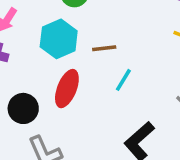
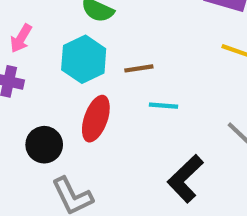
cyan line: (123, 80) -> (163, 106), turned 65

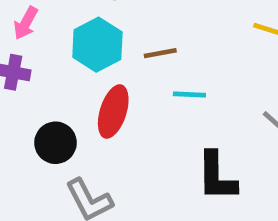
black L-shape: (185, 179) -> (217, 176), turned -45

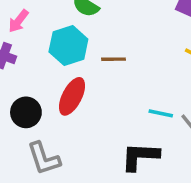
cyan line: (189, 94) -> (161, 113), moved
black L-shape: (217, 176) -> (140, 156), turned 84

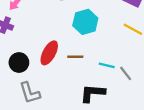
cyan hexagon: (68, 45) -> (85, 22), moved
brown line: (114, 59) -> (75, 57), moved

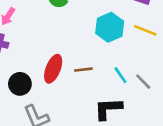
cyan hexagon: (85, 22) -> (110, 27), moved
cyan line: (107, 65) -> (120, 75), turned 49

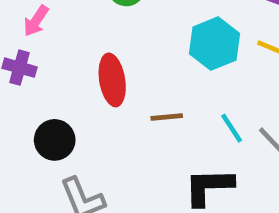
red ellipse: (53, 69) -> (112, 80), moved, turned -32

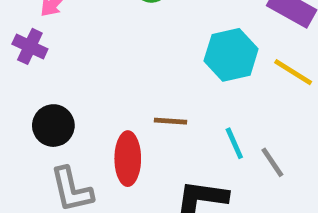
red ellipse: (112, 80) -> (128, 159), moved

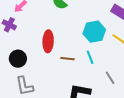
cyan line: (234, 143) -> (90, 57), moved
red ellipse: (128, 159) -> (48, 41), moved

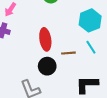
black circle: (18, 59) -> (47, 66), moved

